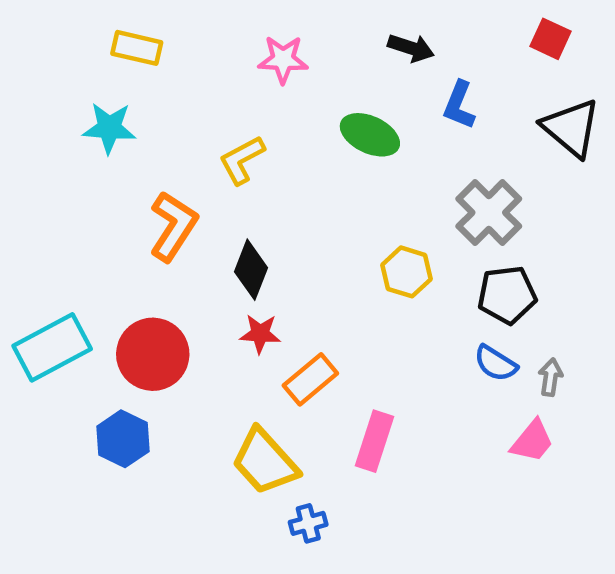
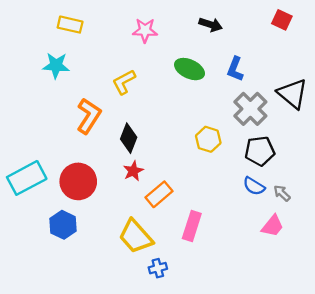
blue L-shape: (459, 105) -> (235, 69), moved
black triangle: (571, 128) -> (293, 94), moved
red star: (260, 334) -> (133, 171), turned -30
gray arrow: (550, 377) -> (282, 193), turned -54

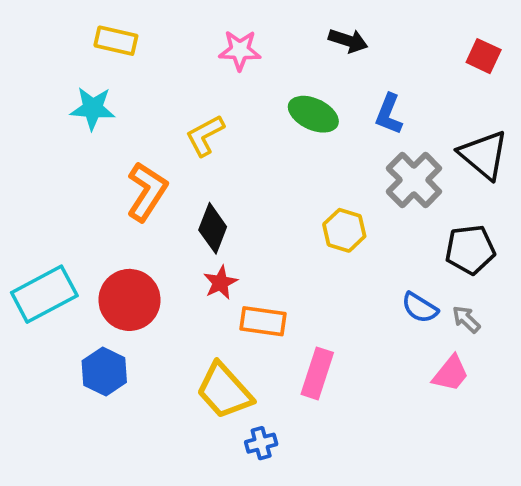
red square: (282, 20) -> (484, 56), moved
black pentagon: (260, 151) -> (470, 250), moved
orange rectangle: (159, 194) -> (263, 321), turned 48

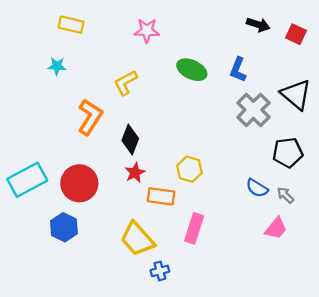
black arrow: (348, 41) -> (258, 25), moved
cyan star: (93, 108) -> (57, 66), size x0.7
yellow hexagon: (344, 230) -> (189, 169), moved

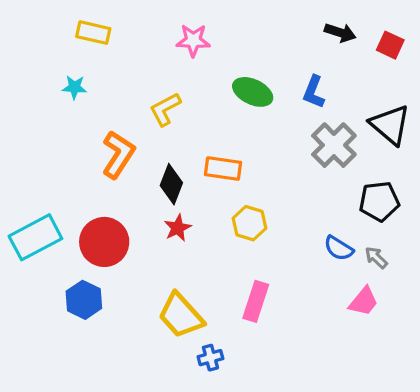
orange rectangle: (161, 196) -> (223, 169), moved

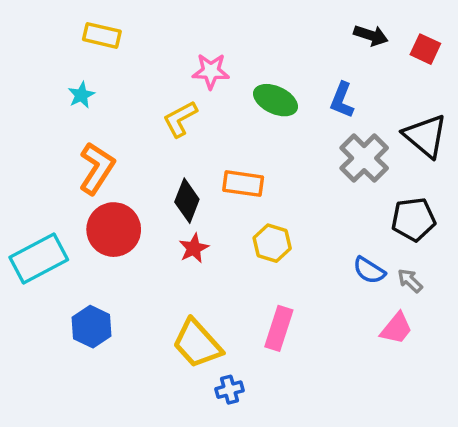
pink star: (193, 40) -> (211, 71), moved
cyan star: (75, 87) -> (81, 95), turned -30
orange L-shape: (118, 154) -> (97, 168), moved
red circle: (104, 242) -> (114, 230), moved

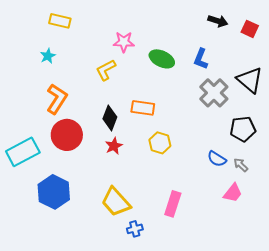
blue hexagon: (92, 327) -> (54, 192), size x1.4
pink rectangle: (279, 328) -> (173, 204), moved

